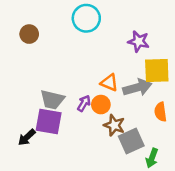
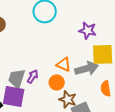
gray trapezoid: (52, 100) -> (17, 78), turned 95
purple arrow: (84, 103) -> (33, 76), moved

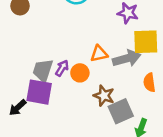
orange triangle: (64, 64) -> (99, 54), turned -35
orange circle: (57, 82) -> (80, 73), moved

